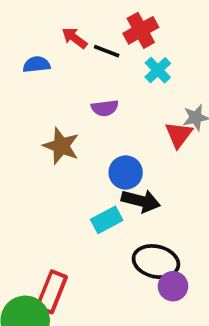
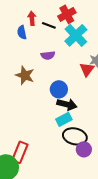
red arrow: (74, 38) -> (32, 18), turned 48
blue semicircle: (37, 64) -> (22, 32), moved, turned -96
cyan cross: (158, 70) -> (76, 35), size x1.6
cyan rectangle: (107, 220) -> (64, 119), moved

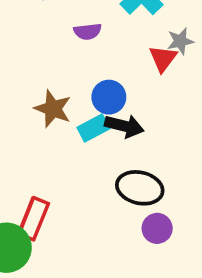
brown star: (25, 75) -> (53, 109), moved
cyan rectangle: (64, 119) -> (93, 128), moved
purple circle: (84, 149) -> (157, 228), moved

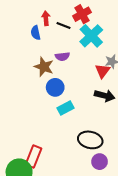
blue circle: (109, 97) -> (55, 87), moved
brown star: (53, 109) -> (44, 67), moved
black arrow: (124, 126) -> (105, 96), moved

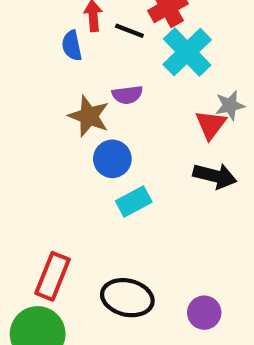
black ellipse: (90, 140) -> (127, 298), moved
red rectangle: (34, 156) -> (53, 276), moved

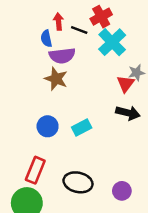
purple semicircle: (127, 95) -> (62, 56), moved, size x1.5
blue circle: (112, 159) -> (48, 126), moved

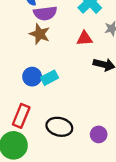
red triangle: (126, 84) -> (84, 38), moved, turned 49
cyan rectangle: (82, 127) -> (50, 78), moved

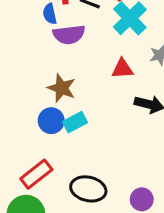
brown star: (40, 34) -> (62, 88), moved
red rectangle: (21, 116) -> (36, 174), turned 30

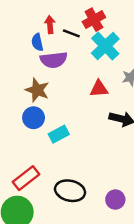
brown star: (62, 88) -> (37, 90), moved
blue circle: (51, 121) -> (34, 118), moved

